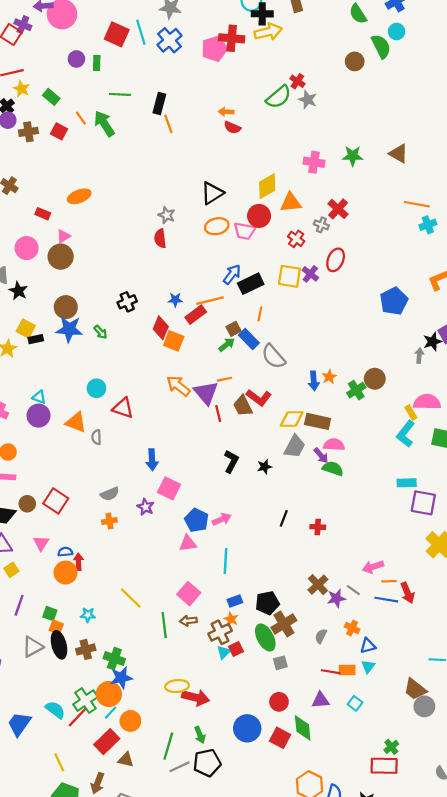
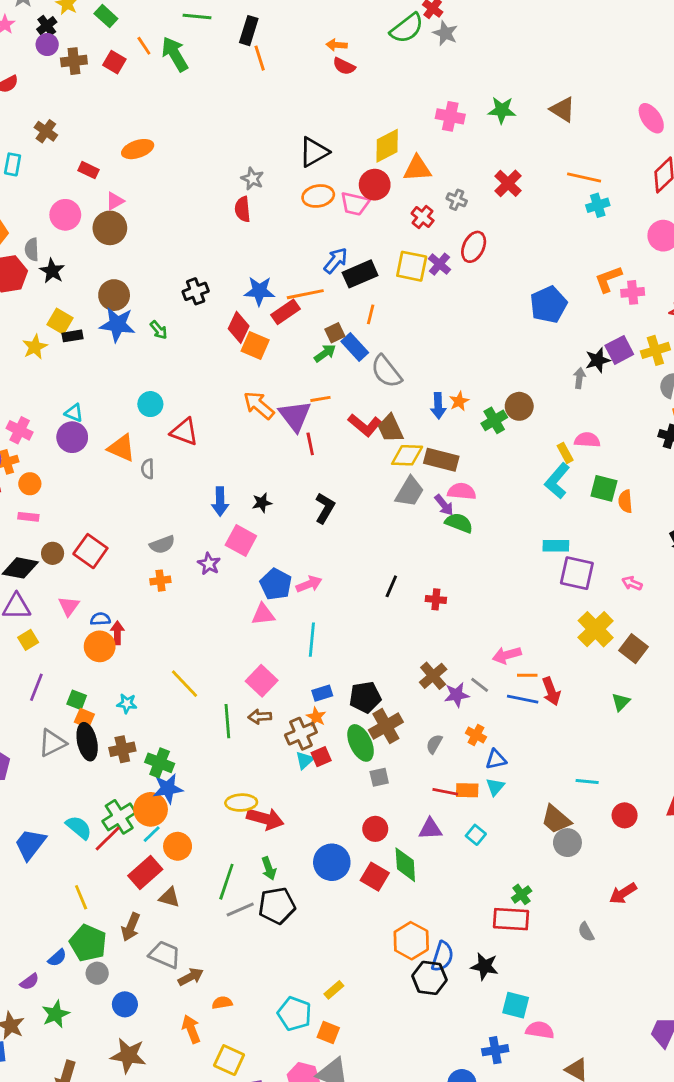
red cross: (338, 209) -> (508, 183), moved
blue star: (175, 300) -> (259, 291), size x1.5
pink semicircle: (427, 402) -> (587, 440), size x0.7
brown trapezoid: (243, 406) -> (390, 428), moved
black star: (265, 467) -> (262, 503), moved

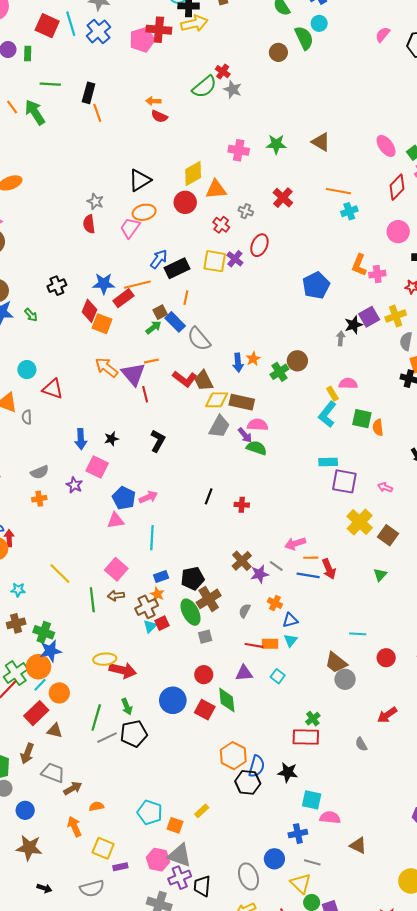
pink trapezoid: (355, 204) -> (130, 228), moved, turned 115
orange L-shape: (608, 279) -> (359, 265), turned -45
yellow rectangle: (334, 990) -> (202, 811), moved

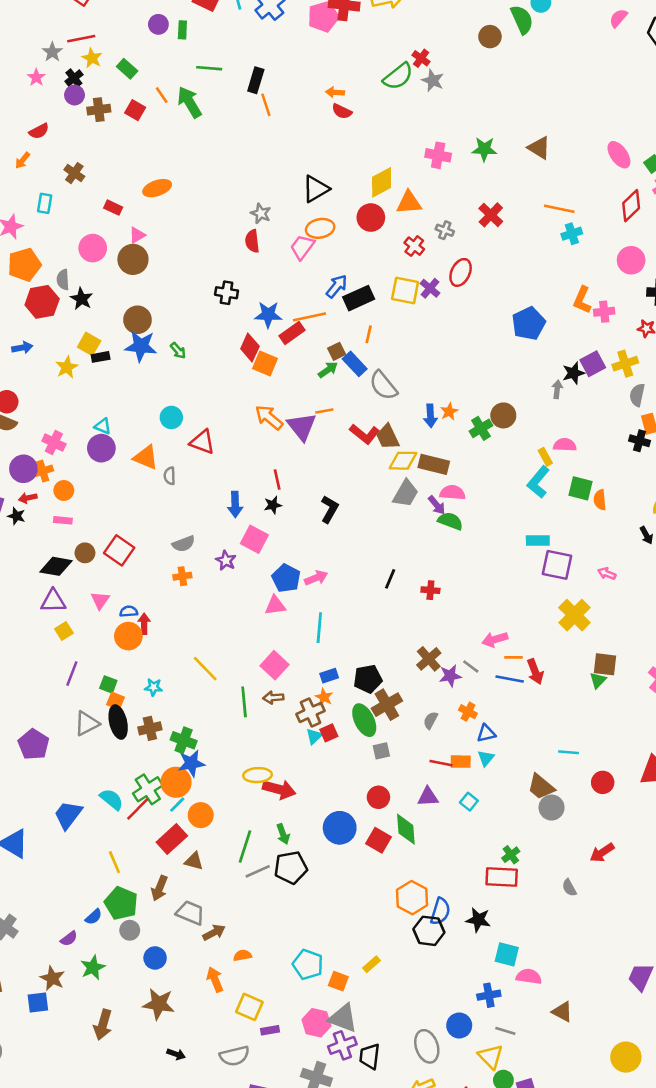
black cross: (57, 286) -> (227, 293), moved, turned 30
red line: (145, 394) -> (277, 480), moved
brown square: (388, 535) -> (605, 664), moved, turned -30

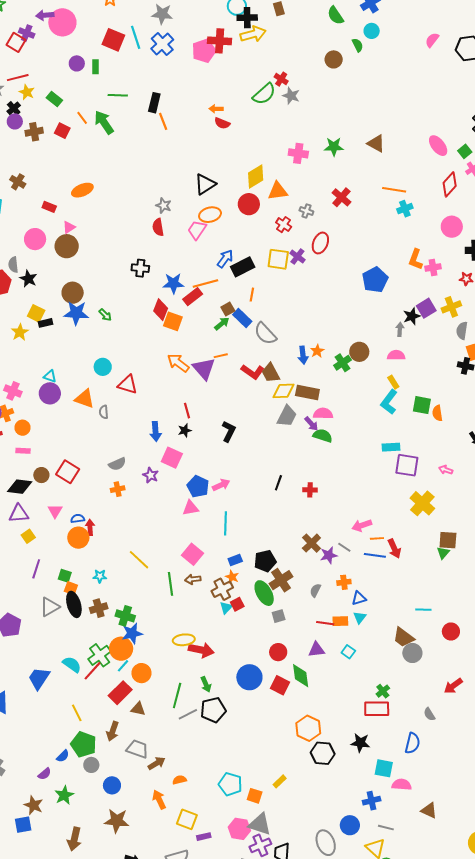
green semicircle: (522, 20) -> (358, 45), size x0.6
pink semicircle: (565, 445) -> (396, 355), moved
orange cross: (468, 712) -> (344, 582), turned -32
blue semicircle: (440, 911) -> (412, 743), moved

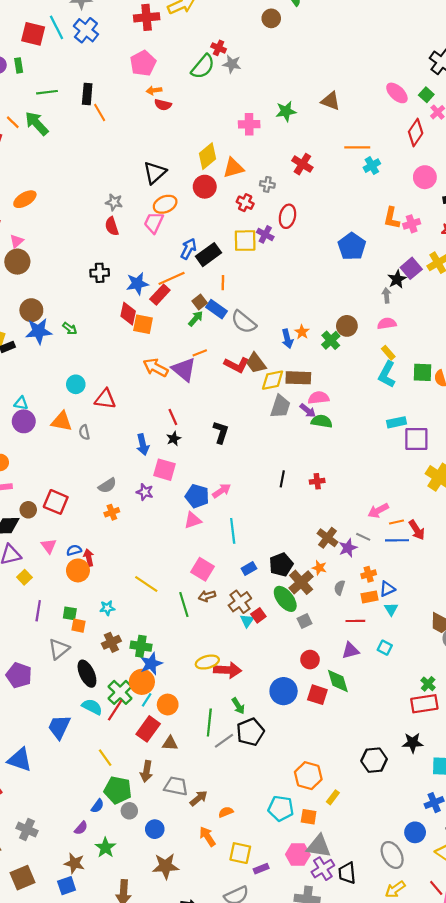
pink pentagon: (204, 51) -> (143, 63), moved
orange star: (232, 577) -> (319, 568), moved
black ellipse: (74, 604) -> (87, 674), moved
orange rectangle: (340, 621) -> (370, 597), moved
orange hexagon: (308, 728) -> (308, 776), moved

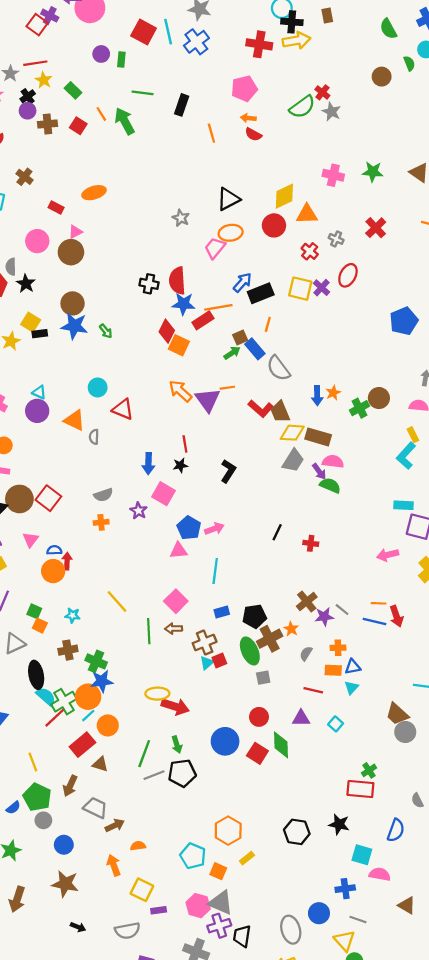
orange line: (100, 112) -> (211, 133), moved
red semicircle: (112, 226) -> (177, 281), moved, size x1.4
brown circle: (28, 510) -> (19, 499), size x1.6
pink arrow: (378, 511) -> (388, 555), moved
cyan semicircle: (92, 707) -> (46, 696), moved

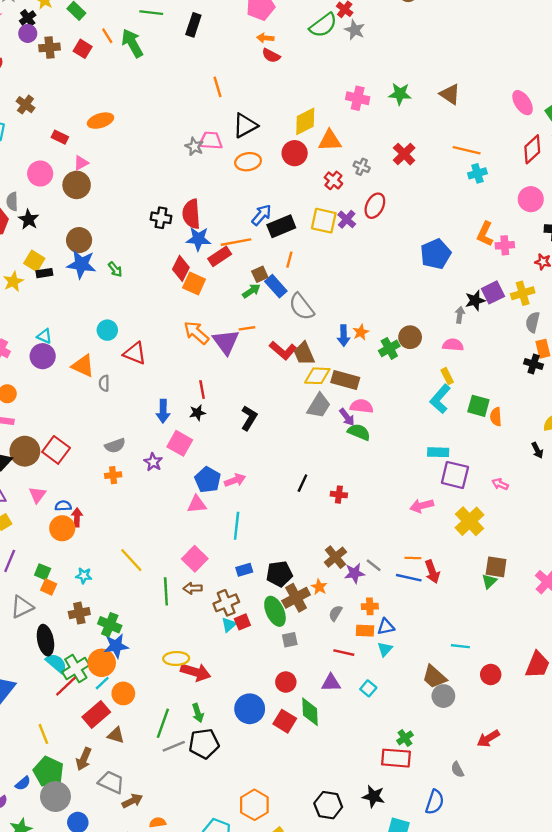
orange line: (211, 133) -> (218, 87), moved
pink trapezoid: (215, 248) -> (211, 141), moved, turned 55
gray circle: (43, 820) -> (55, 797), size x1.6

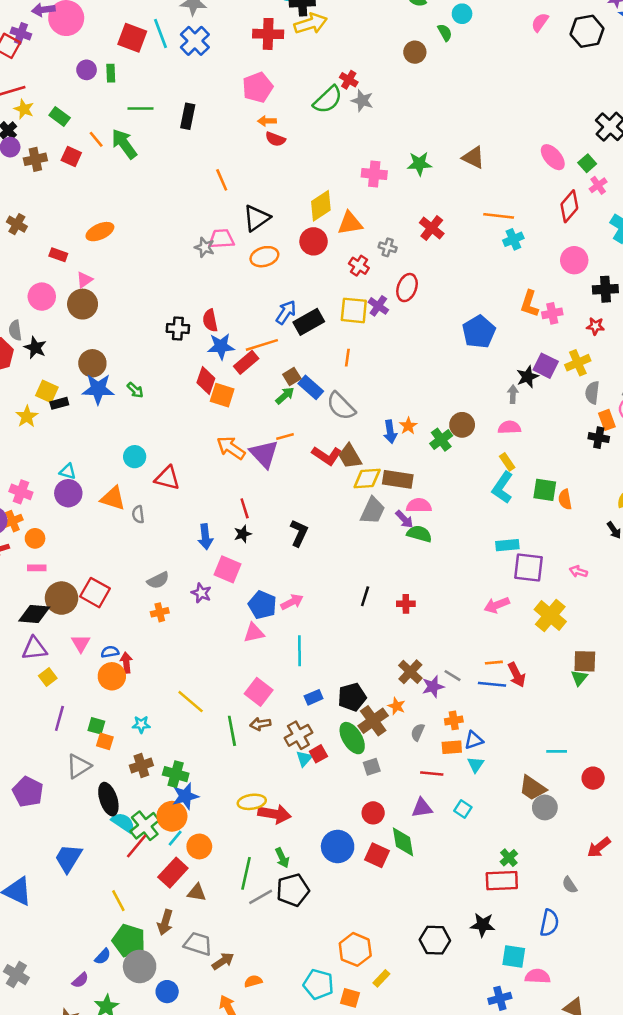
red semicircle: (191, 214) -> (210, 320), size x0.7
orange line: (289, 260) -> (347, 358), moved
purple square: (493, 292) -> (546, 366), turned -30

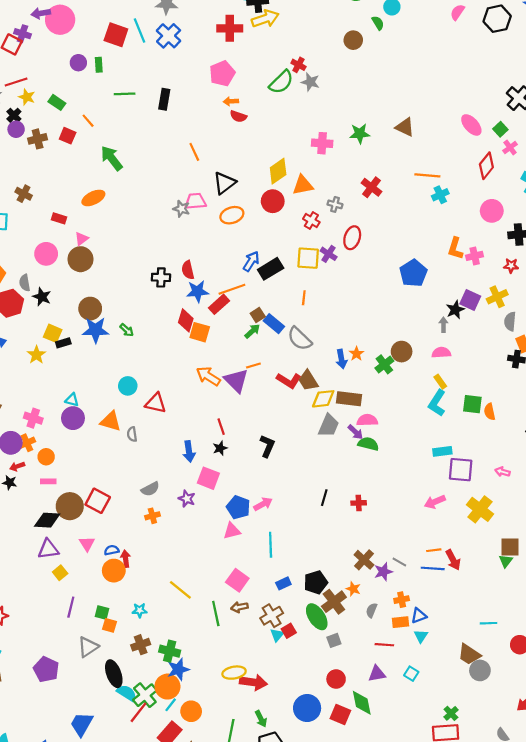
green arrow: (124, 144) -> (112, 158), moved

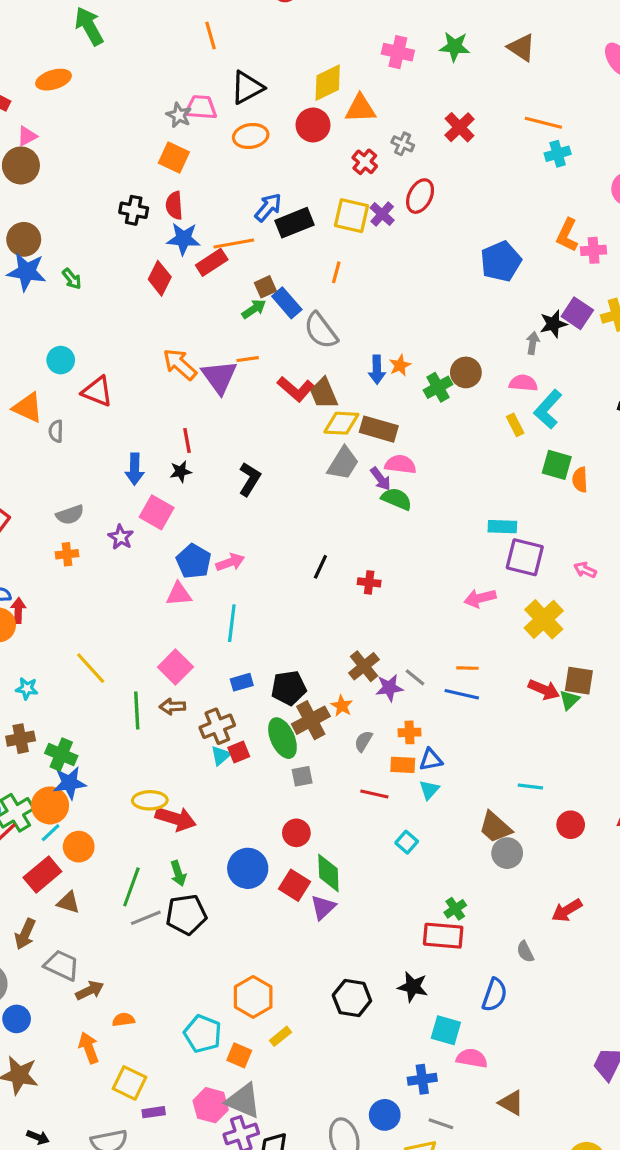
orange square: (200, 332) -> (174, 157), moved
cyan L-shape: (437, 403) -> (548, 409), moved
red arrow: (453, 560) -> (544, 690), moved, turned -48
purple triangle: (377, 674) -> (323, 907), moved, turned -42

